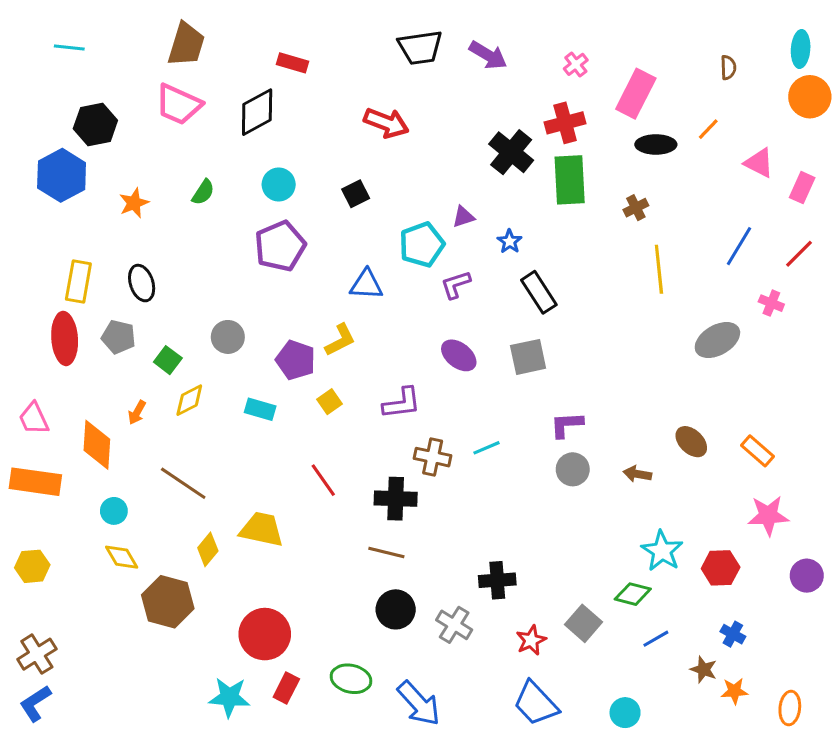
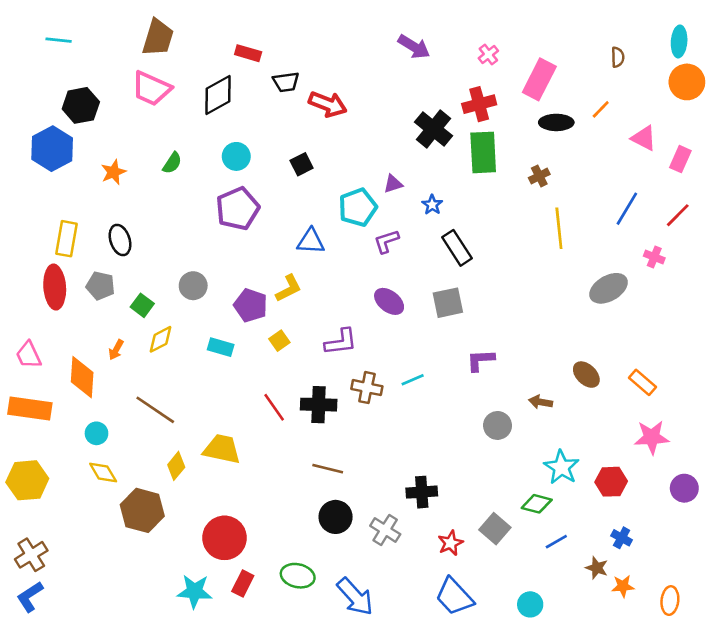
black trapezoid: (420, 47) -> (286, 82), moved, size x0.7
gray circle: (573, 469) -> (498, 425), moved
black cross: (396, 499) -> (319, 405), moved
yellow hexagon: (32, 566) -> (27, 480), size x1.4

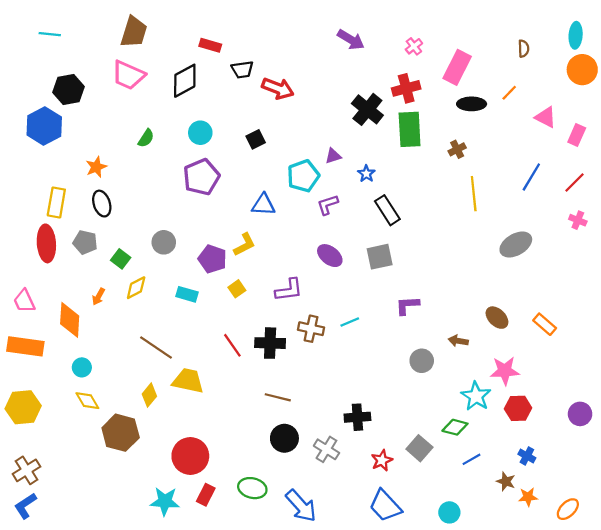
orange star: (113, 172) -> (96, 167), moved
pink cross: (654, 257) -> (578, 220), moved
brown line: (155, 410) -> (156, 347), moved
pink star: (652, 437) -> (505, 371), moved
orange ellipse: (670, 601) -> (568, 509), turned 40

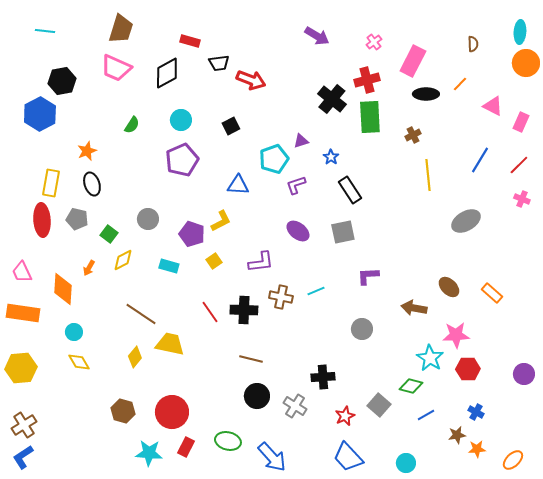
brown arrow: (458, 341) -> (414, 308), size x1.4
gray circle: (422, 361) -> (362, 329), moved
brown hexagon: (121, 433) -> (123, 411), moved, size x0.7
brown star: (506, 481) -> (457, 435), turned -30

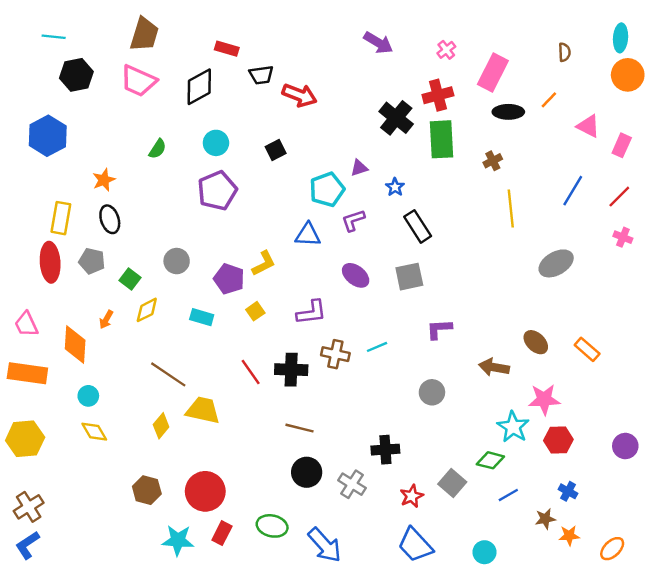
black hexagon: (62, 81) -> (76, 75), moved
blue triangle: (238, 185) -> (308, 235), moved

